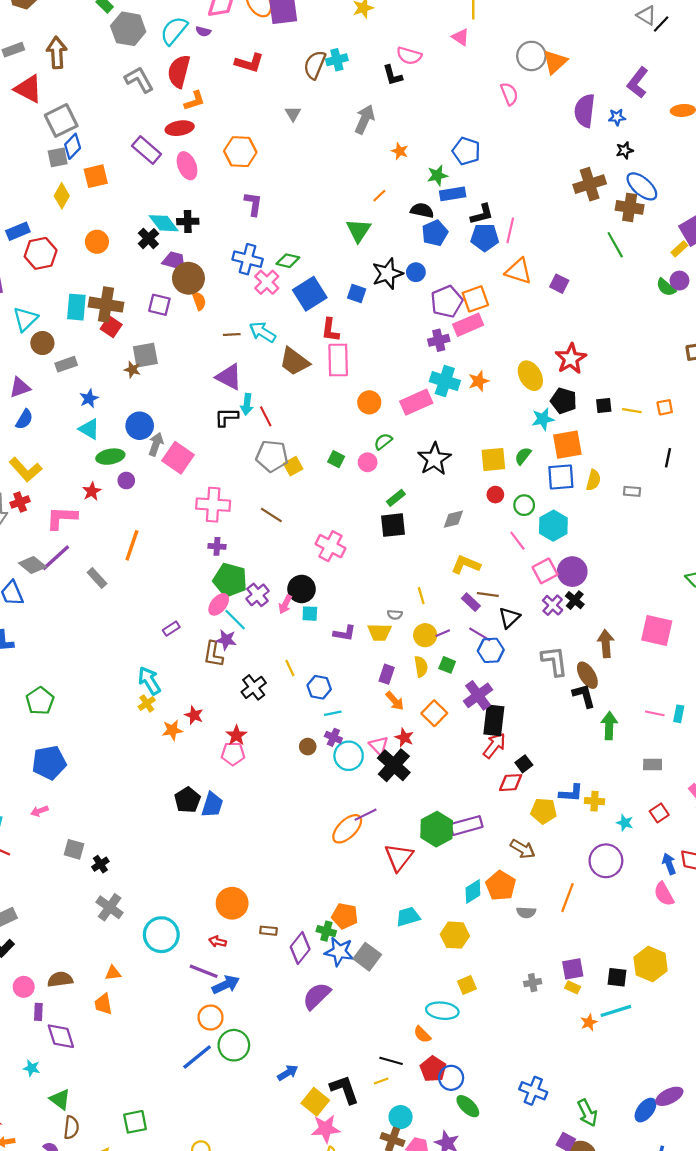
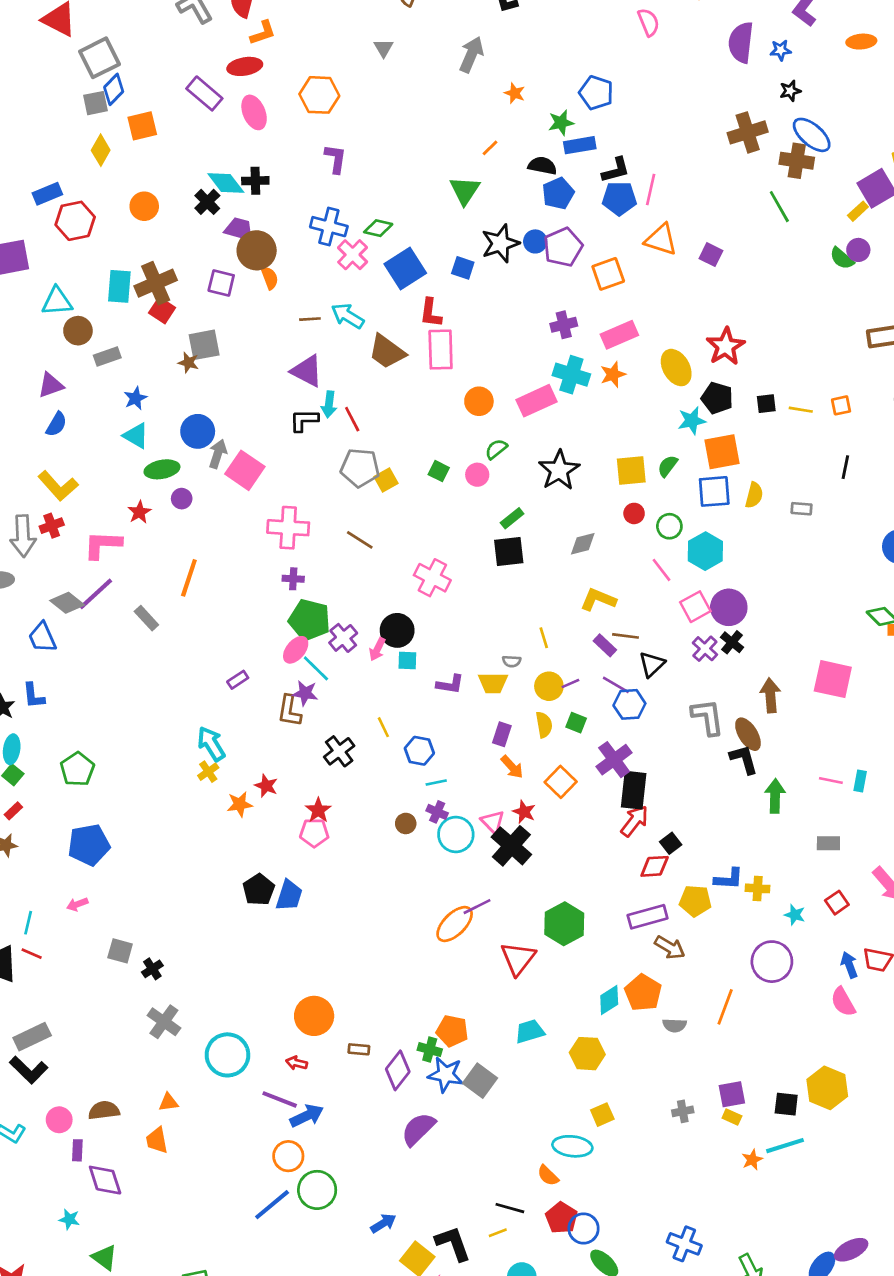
purple pentagon: (447, 301) -> (563, 247), moved
brown cross: (106, 305) -> (156, 283), turned -32
cyan triangle: (25, 319) -> (57, 301), turned 40
pink rectangle: (468, 325) -> (619, 335), moved
purple rectangle: (466, 826) -> (648, 917), moved

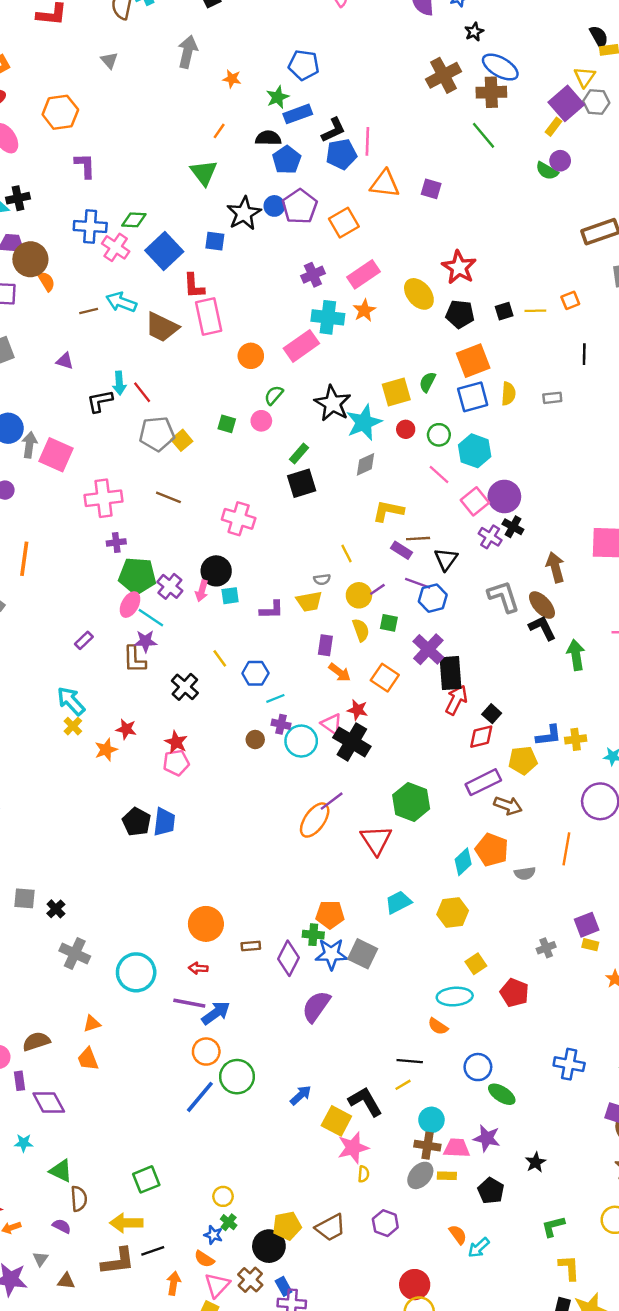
purple triangle: (307, 371) -> (65, 361), moved, size x0.6
cyan star: (692, 421) -> (364, 422), moved, size x1.4
red pentagon: (561, 1218) -> (514, 993), moved

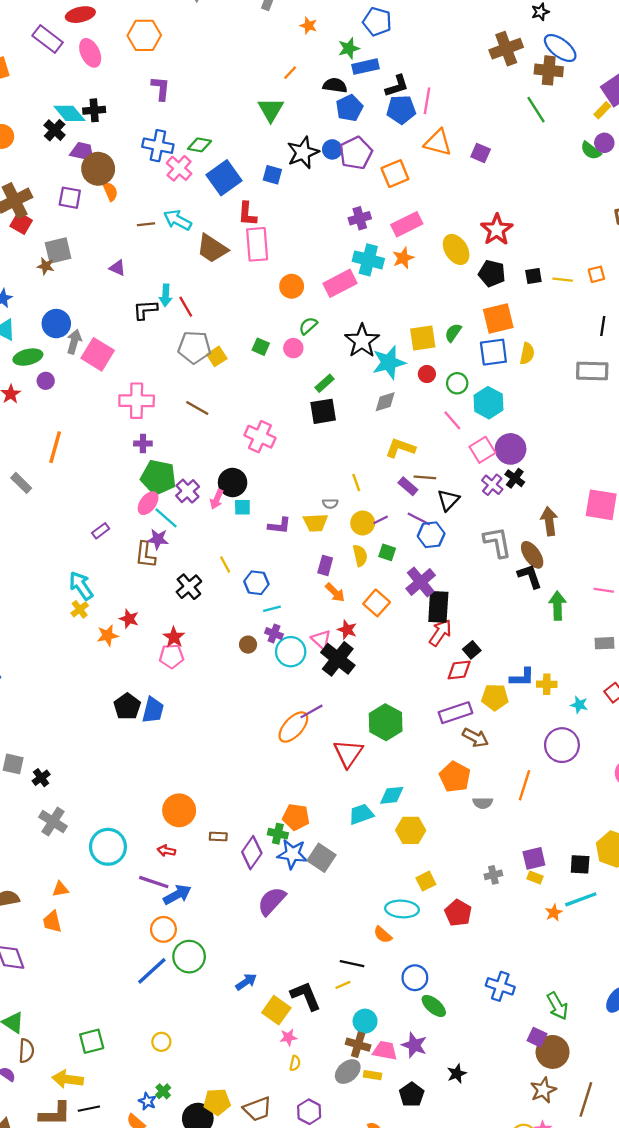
gray rectangle: (552, 398) -> (592, 371), moved, size x1.8
cyan diamond: (463, 862) -> (392, 795), moved, turned 30
pink star: (353, 1148) -> (288, 1037), size x0.6
yellow circle: (223, 1196) -> (161, 1042), moved

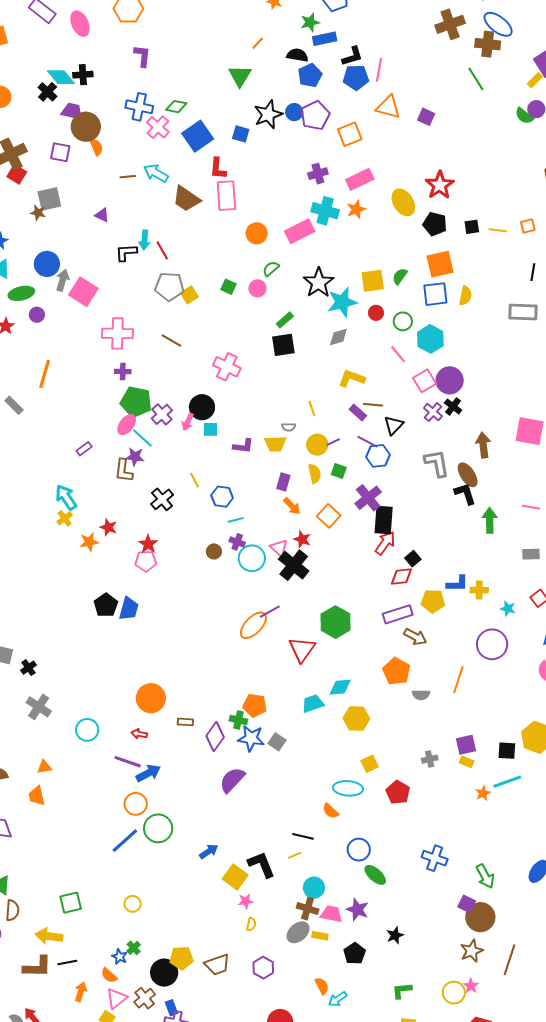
cyan circle: (108, 847) -> (87, 730), size x0.7
gray square: (321, 858) -> (277, 742), size x0.7

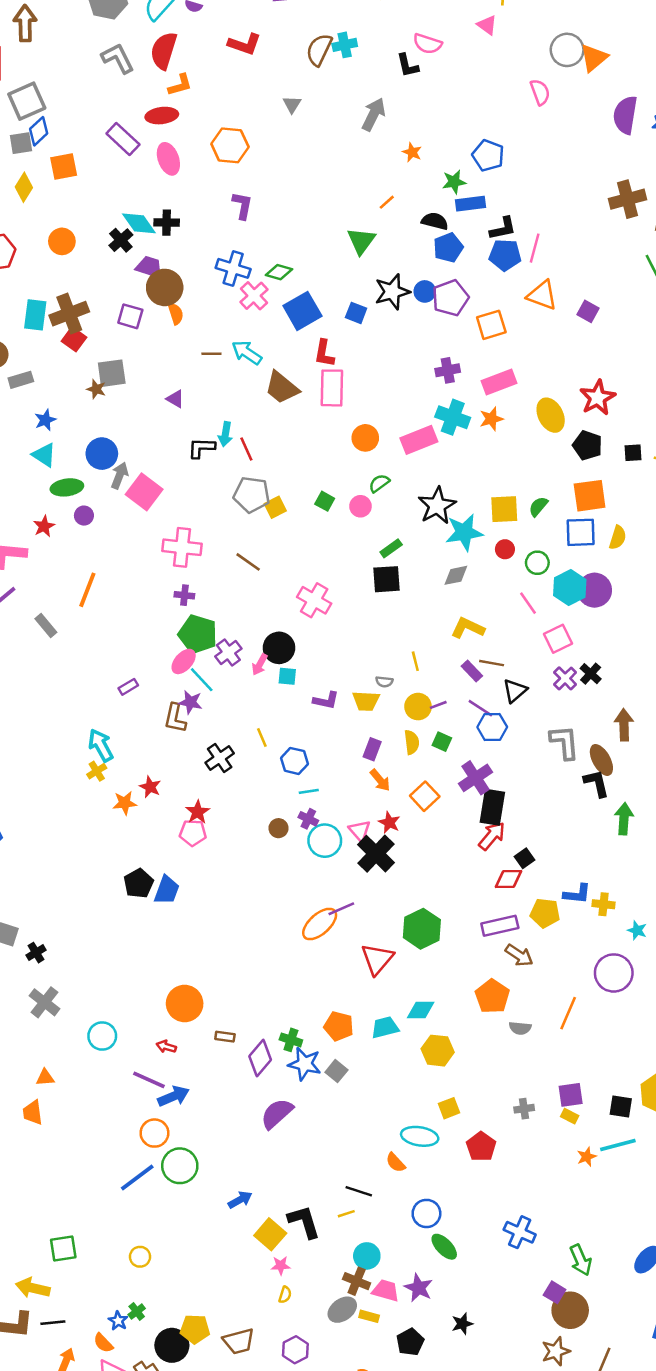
purple circle: (450, 380) -> (595, 590), moved
orange pentagon: (255, 705) -> (339, 1026), moved

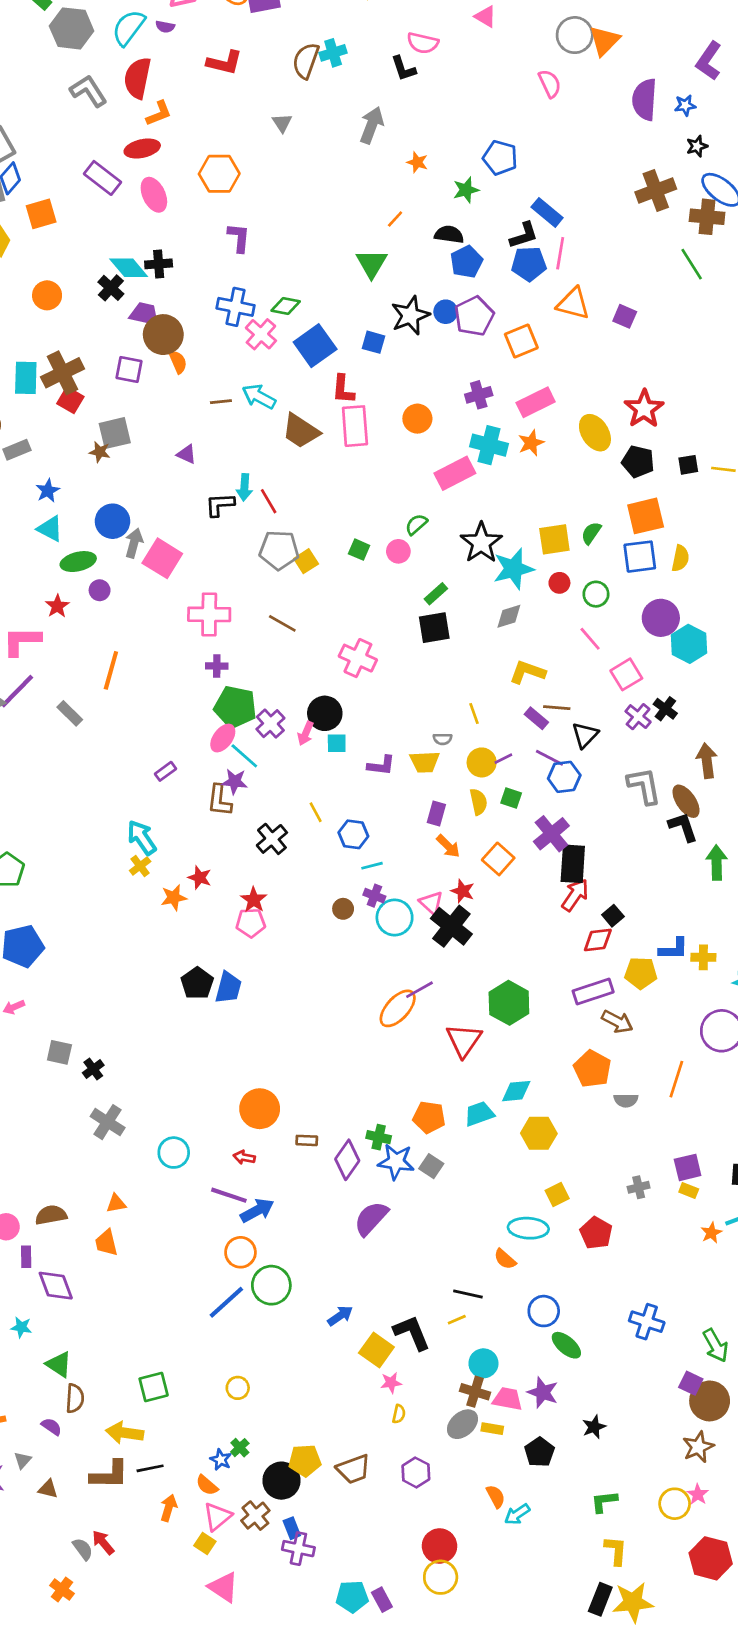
blue rectangle: (470, 204) -> (547, 212), moved, turned 52
orange circle: (365, 438) -> (417, 419), moved
cyan hexagon: (570, 588) -> (689, 644), moved

